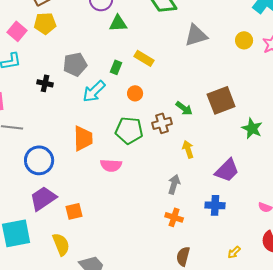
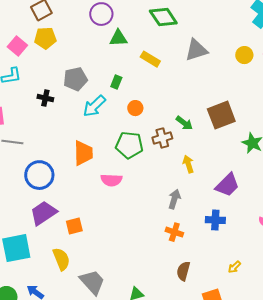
yellow rectangle: (144, 58) -> (150, 59), moved

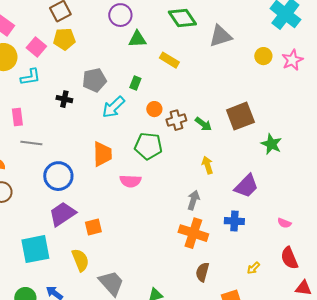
gray triangle: (196, 50) -> (220, 36), moved
brown cross: (162, 138) -> (176, 120), moved
orange cross: (174, 232) -> (193, 233), size x1.6

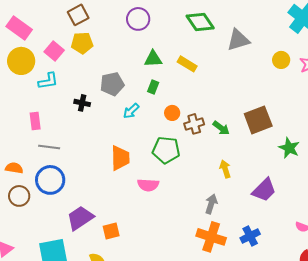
green triangle: (137, 39) -> (153, 59), moved
cyan arrow: (113, 107) -> (131, 111), size x0.7
blue circle: (58, 176) -> (50, 180), moved
blue cross: (234, 221) -> (250, 236), moved, turned -30

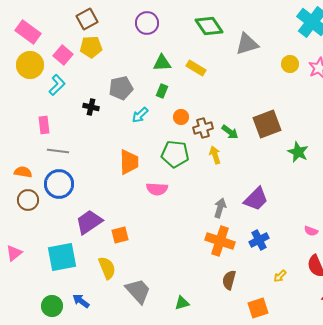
cyan L-shape: (48, 81) -> (57, 85), turned -35
yellow arrow: (225, 169) -> (215, 155), moved
purple trapezoid: (264, 190) -> (256, 199), moved

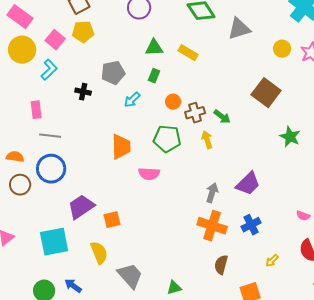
brown square: (267, 124) -> (266, 93), moved, turned -32

